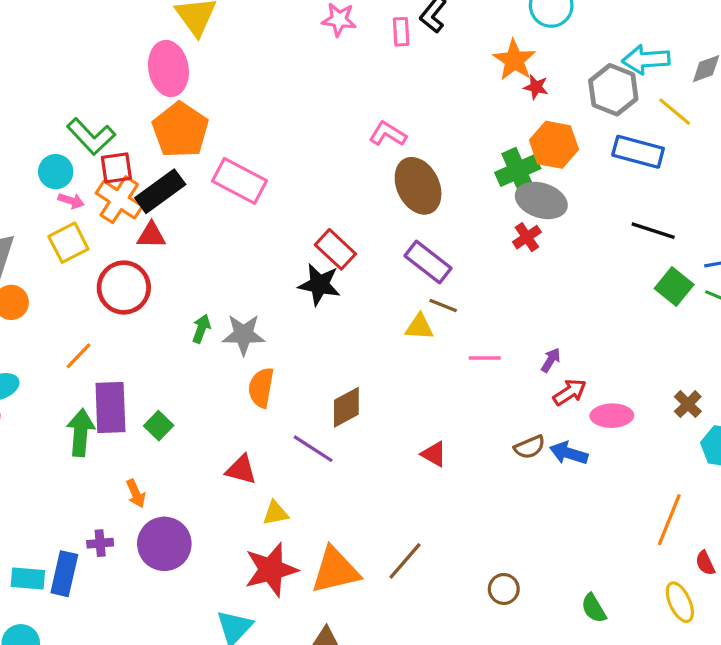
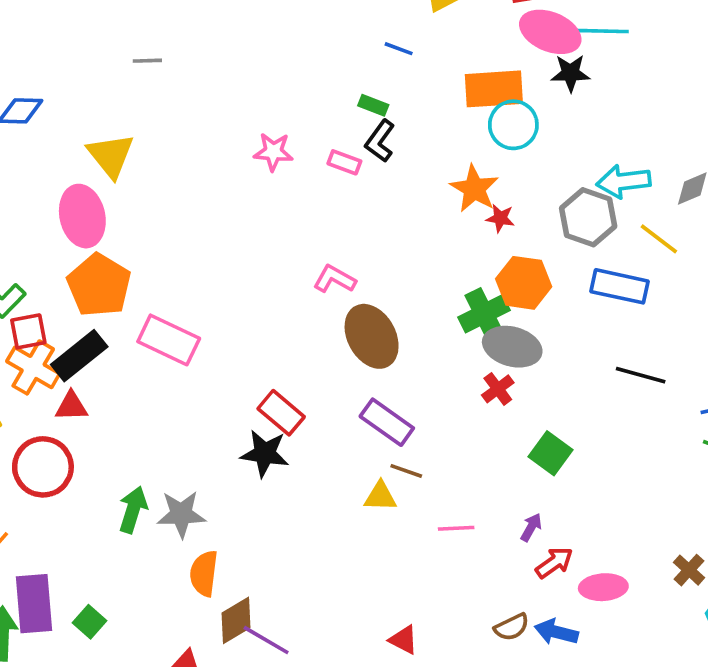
pink rectangle: (401, 32) -> (344, 162), turned -64
green square: (674, 287) -> (550, 453), moved
green arrow: (201, 329) -> (133, 510), size x1.4
brown diamond: (346, 407) -> (236, 620), moved

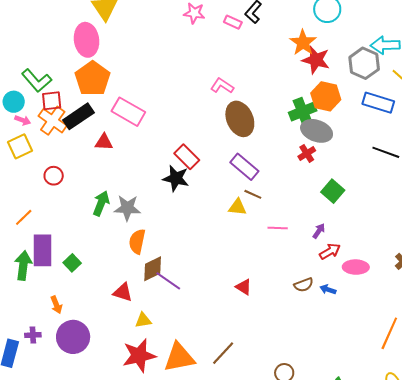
red star: (500, 218) -> (316, 60), size x1.8
red triangle: (71, 406) -> (104, 142), moved
red circle: (43, 467) -> (54, 176), size x0.6
blue arrow: (556, 632) -> (328, 290), size x0.7

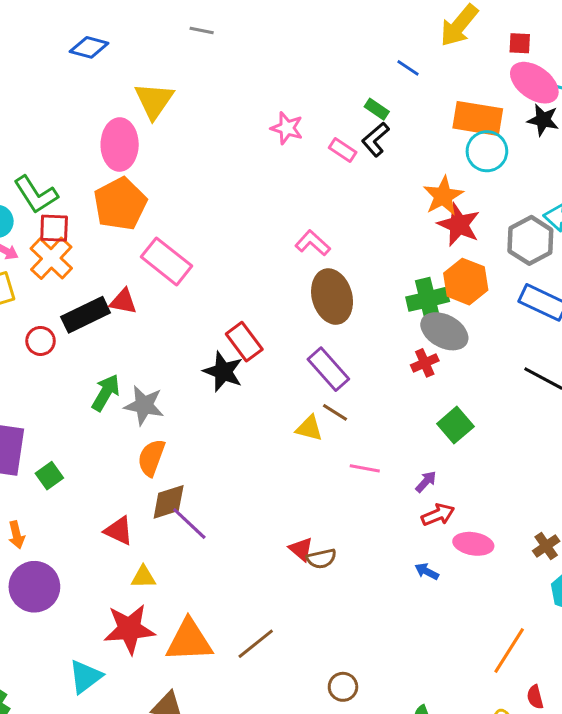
black rectangle: (79, 116) -> (86, 315), moved
brown semicircle: (304, 285) -> (321, 559), moved

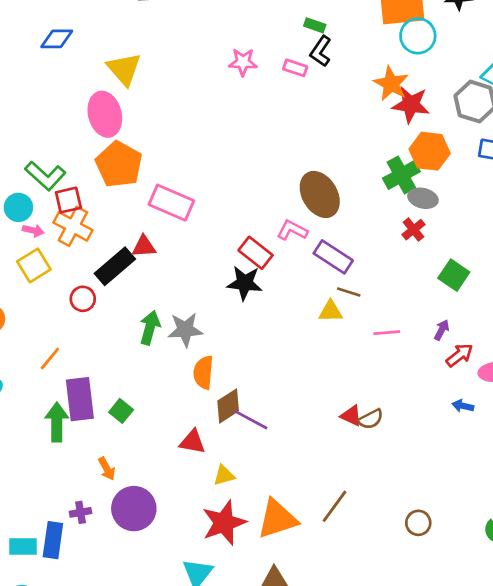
pink L-shape: (313, 243) -> (292, 230), moved
gray ellipse: (444, 331) -> (423, 198), size x0.7

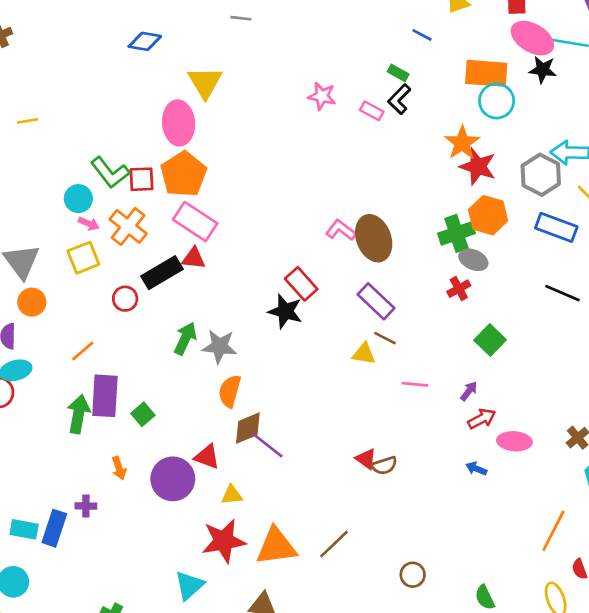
red square: (68, 200) -> (141, 179), moved
pink rectangle: (171, 203) -> (195, 222), moved
pink L-shape: (292, 230) -> (341, 230), moved
purple circle: (134, 509) -> (173, 479), moved

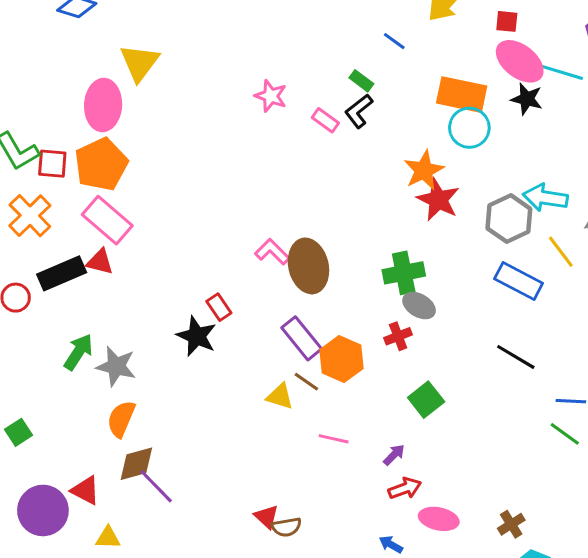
orange hexagon: (488, 215) -> (342, 359), moved
red rectangle: (301, 284) -> (219, 307), size x0.7

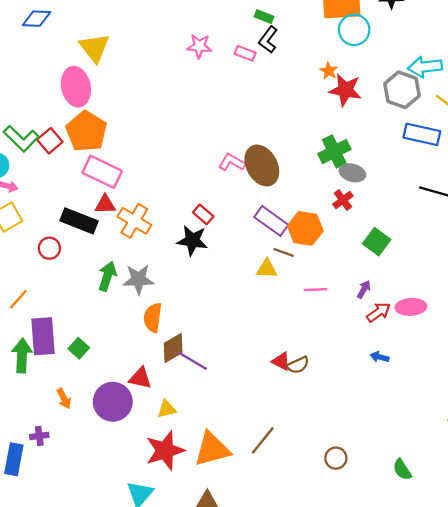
red square: (52, 164) -> (50, 141), turned -30
orange star: (424, 170) -> (329, 71), size x0.6
orange cross: (30, 216) -> (134, 221), moved
black rectangle: (62, 273) -> (79, 221), turned 60
pink ellipse: (439, 519) -> (411, 307), moved

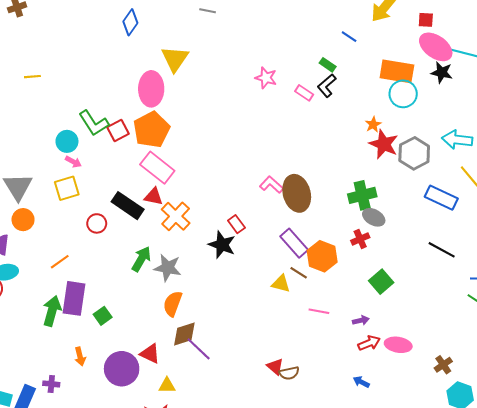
blue diamond: (37, 19) -> (130, 22), turned -70
gray hexagon: (402, 90) -> (414, 153), moved
purple arrow: (364, 289) -> (361, 320), turned 35

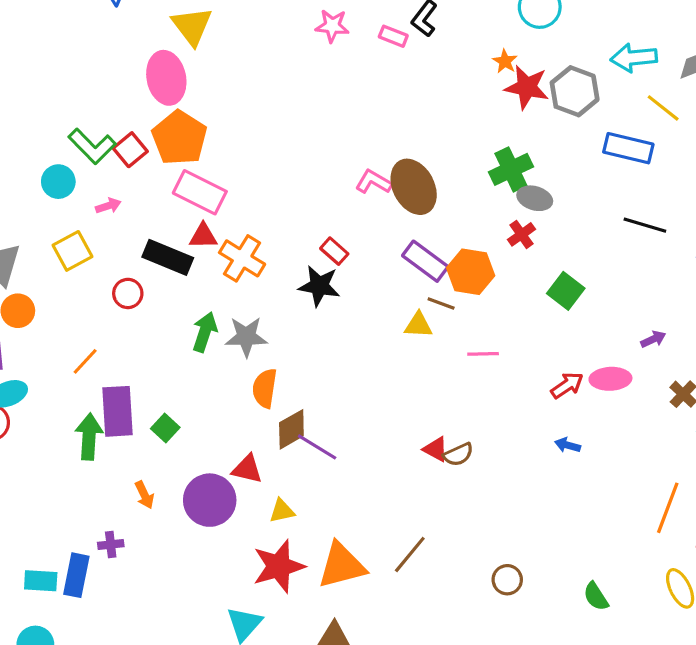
pink arrow: (73, 162) -> (108, 206), moved, turned -35
purple arrow: (361, 320) -> (653, 339), moved

